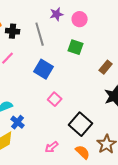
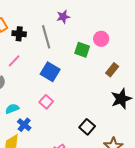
pink circle: (80, 19) -> (101, 39), moved
pink square: (55, 99) -> (46, 102), moved
black square: (81, 124) -> (87, 127), size x0.7

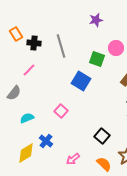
purple star: (63, 17) -> (96, 20), moved
blue square: (50, 72) -> (81, 81), moved
blue cross: (24, 125) -> (46, 141), moved

